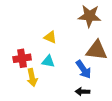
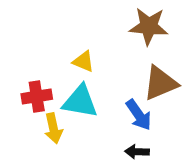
brown triangle: (97, 50) -> (160, 83), turned -30
cyan triangle: (48, 61) -> (80, 102), size x1.6

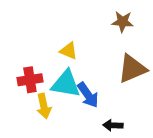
brown star: (149, 26) -> (123, 22), size x0.7
blue arrow: (139, 115) -> (88, 95), moved

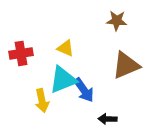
red cross: (30, 80) -> (21, 53), moved
cyan triangle: (66, 84) -> (63, 80), turned -32

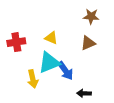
brown triangle: (126, 65) -> (88, 43), moved, size x0.7

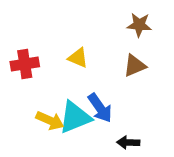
cyan triangle: (49, 63) -> (75, 117), moved
yellow arrow: (33, 79) -> (50, 121), turned -54

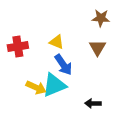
brown triangle: (135, 66) -> (97, 48), turned -36
blue arrow: (100, 108) -> (63, 65), moved

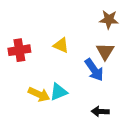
blue arrow: (63, 65) -> (94, 70), moved
cyan triangle: (54, 85) -> (59, 92), size x0.7

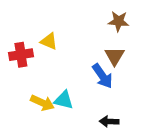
yellow triangle: (61, 45) -> (49, 41), moved
cyan triangle: (59, 92) -> (64, 100), turned 36

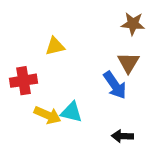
yellow triangle: (49, 41) -> (55, 46), turned -36
red cross: (21, 55) -> (24, 81), moved

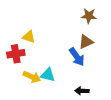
yellow triangle: (55, 46) -> (29, 37), moved, turned 32
brown triangle: (128, 63) -> (86, 42), turned 35

